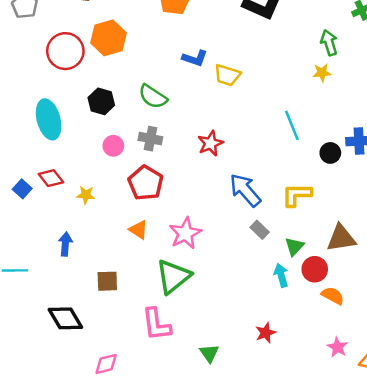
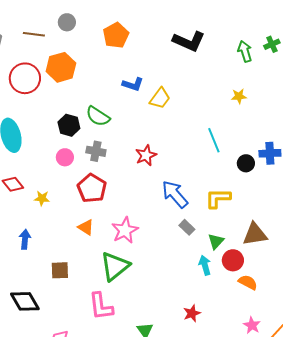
green arrow: (329, 43) -> (245, 51), moved
yellow trapezoid: (227, 75) -> (160, 98), turned -70
black hexagon: (101, 101) -> (69, 125), moved

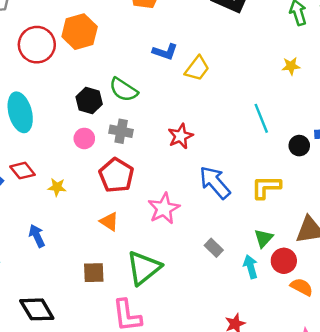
gray rectangle: (187, 227) -> (214, 248), moved
pink star: (125, 230) -> (164, 209), moved
blue arrow: (25, 239) -> (37, 236), turned -30
brown square: (60, 270) -> (94, 273), moved

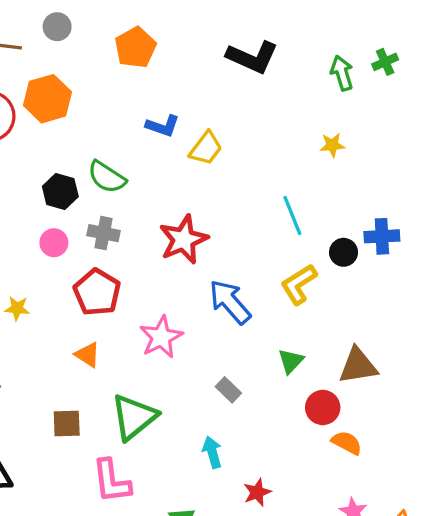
red star: (180, 136) -> (184, 239), size x1.4
yellow L-shape: (266, 187) -> (299, 284), moved, turned -32
green triangle: (264, 238) -> (291, 361), moved
cyan arrow: (251, 267) -> (212, 452), moved

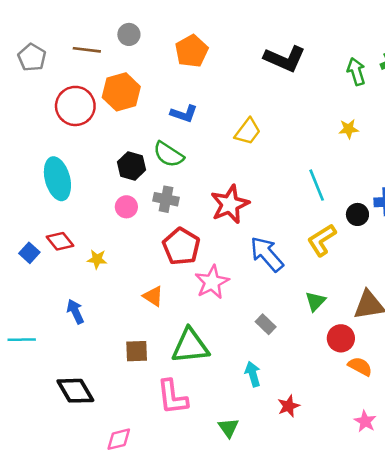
blue L-shape: (163, 126) -> (184, 114), moved
red pentagon: (97, 292) -> (181, 246), moved
green triangle: (134, 417) -> (190, 346), turned 33

